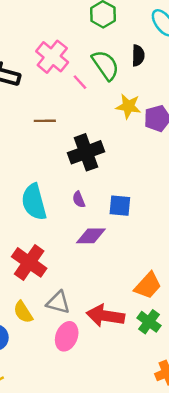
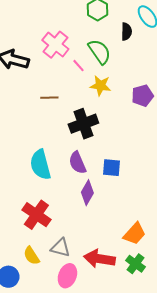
black semicircle: (138, 55) -> (126, 32), moved
yellow star: (128, 106) -> (100, 86), moved
purple semicircle: (79, 200) -> (77, 163), size x1.6
purple diamond: (91, 236) -> (87, 193), turned -60

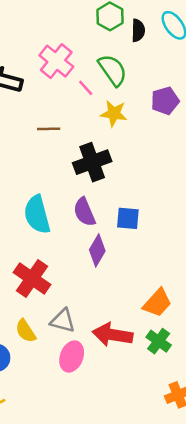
black semicircle: (126, 32) -> (138, 30), moved
purple pentagon: (142, 96) -> (165, 101), moved

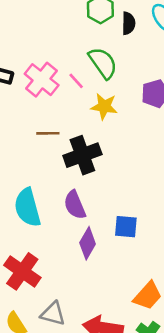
pink cross: (56, 61) -> (42, 80), moved
brown line: (49, 129) -> (48, 133), moved
blue square: (128, 218) -> (126, 227), moved

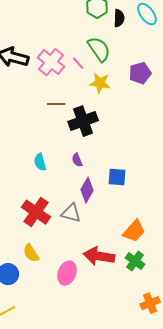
purple semicircle: (75, 205) -> (77, 160), size x0.6
cyan semicircle: (27, 207) -> (40, 162), size x0.6
gray triangle: (53, 314) -> (71, 213), moved

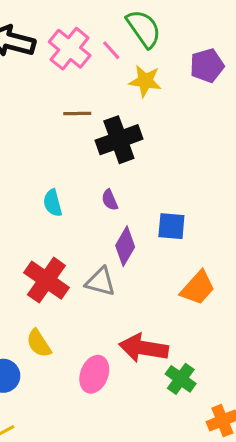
orange trapezoid: (134, 231) -> (198, 288), moved
green cross: (135, 261) -> (181, 379), moved

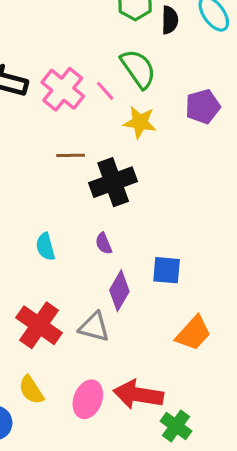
pink ellipse: (94, 374) -> (88, 399), moved

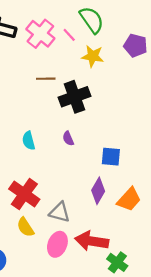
purple pentagon: (203, 107) -> (135, 46), turned 30
purple diamond: (119, 291) -> (98, 191), moved
gray triangle: (94, 327) -> (60, 212), moved
yellow semicircle: (31, 390) -> (25, 227), moved

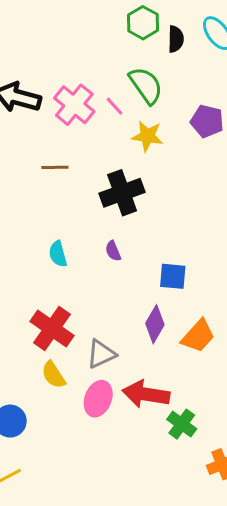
brown line: (46, 79) -> (55, 167), moved
gray triangle: (60, 212) -> (101, 354), turned -40

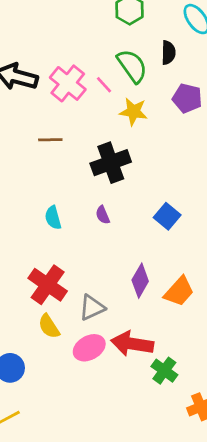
black semicircle: (176, 39) -> (168, 53), moved
blue square: (173, 276) -> (167, 216), moved, turned 35
pink ellipse: (98, 399) -> (89, 348), turned 40

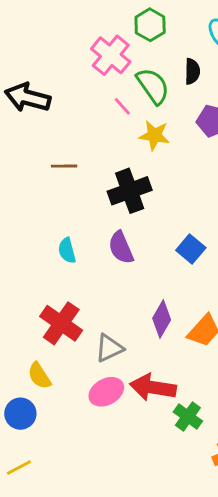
pink cross: (68, 83) -> (111, 55), moved
purple semicircle: (103, 215) -> (121, 248), size x1.6
yellow semicircle: (49, 326) -> (39, 376), moved

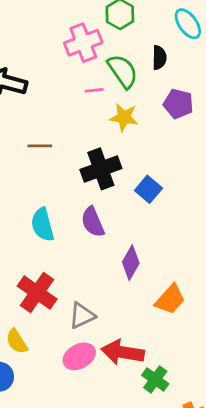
pink cross: (111, 55) -> (83, 43), turned 30
pink line: (122, 106) -> (94, 90), turned -54
blue square: (191, 249) -> (148, 189), moved
cyan semicircle: (67, 250) -> (43, 225), size x1.4
purple diamond: (162, 319) -> (131, 263), moved

